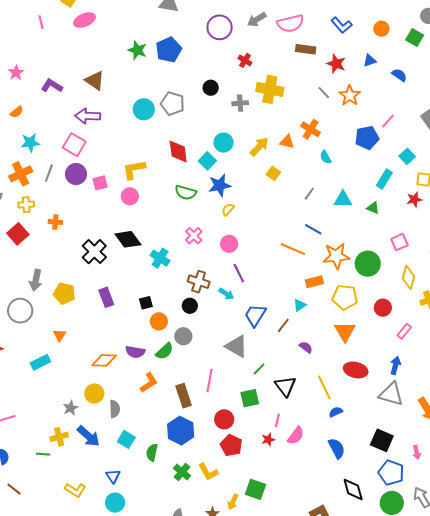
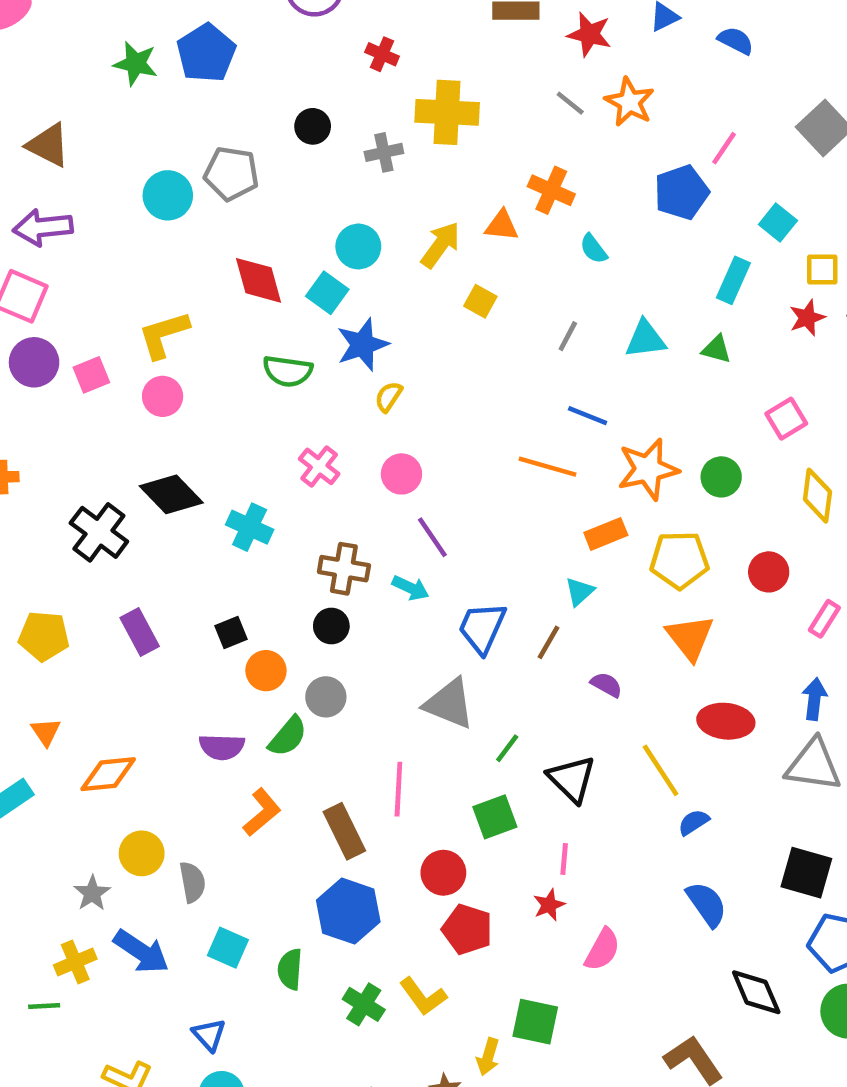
green circle: (368, 264) -> (721, 477), size x0.7
orange diamond: (104, 360) -> (108, 774), moved
pink semicircle: (296, 436) -> (602, 950), moved

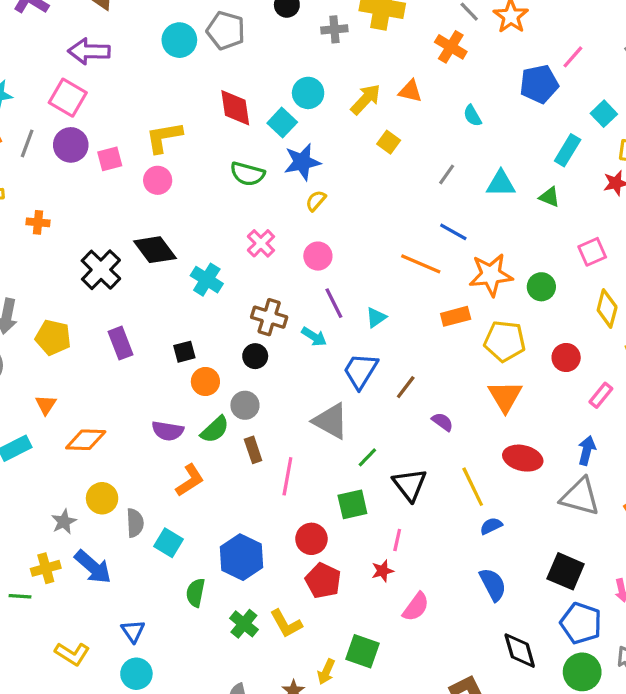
orange cross: (551, 190) -> (451, 47), moved
cyan triangle: (580, 592) -> (376, 317), moved
brown rectangle: (344, 831) -> (253, 450), moved, size x0.7
cyan square: (228, 948) -> (168, 543), moved

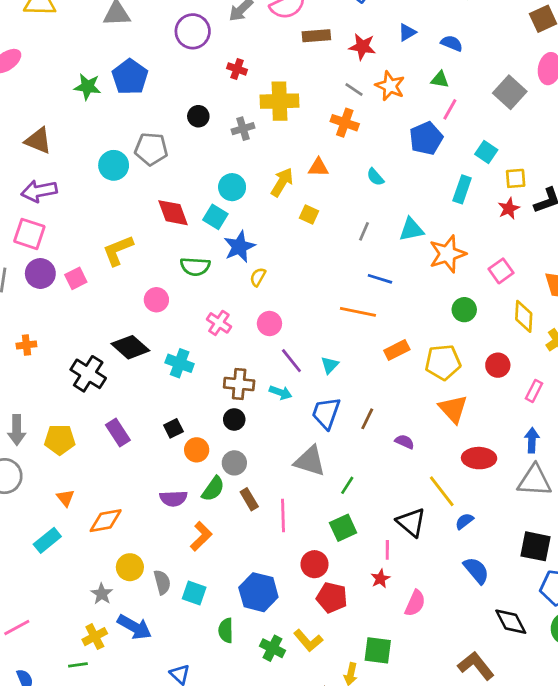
pink circle: (158, 180) -> (156, 300), moved
green triangle: (550, 197) -> (440, 80), moved
orange star: (491, 275) -> (447, 254), moved
black triangle: (410, 485) -> (411, 522), moved

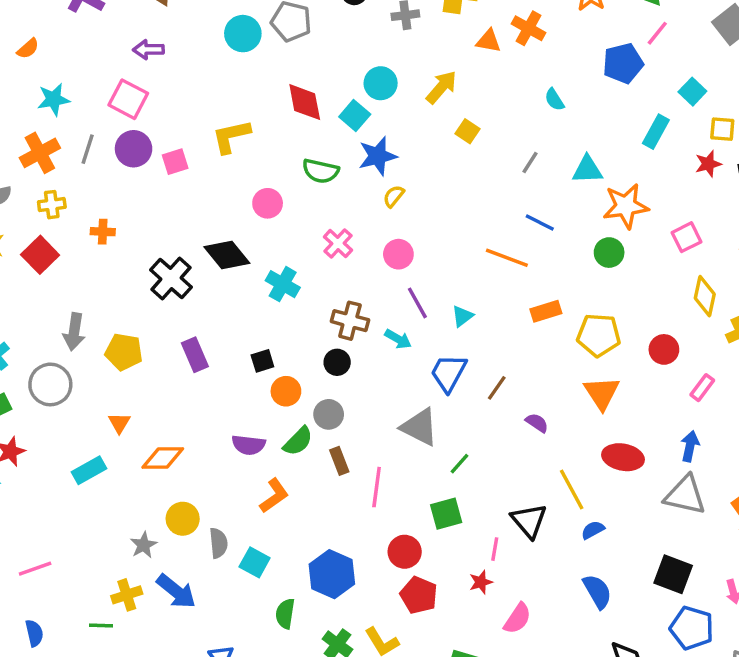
orange triangle: (318, 167) -> (489, 41), moved
purple arrow: (39, 191) -> (148, 50), size x0.7
green circle: (464, 310) -> (609, 253), moved

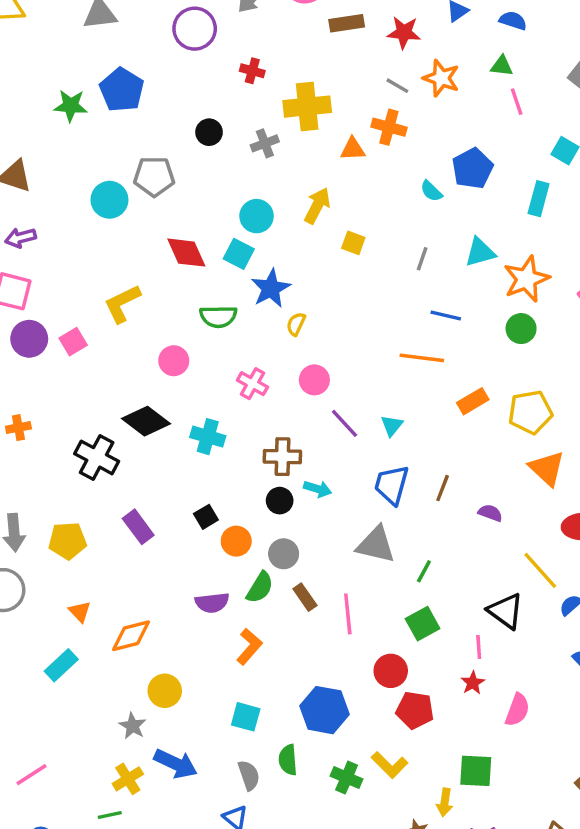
pink line: (657, 33) -> (517, 102), turned -44
blue pentagon: (623, 63) -> (473, 168), moved
cyan arrow: (398, 339) -> (318, 489), moved
gray semicircle: (218, 543) -> (249, 775), moved

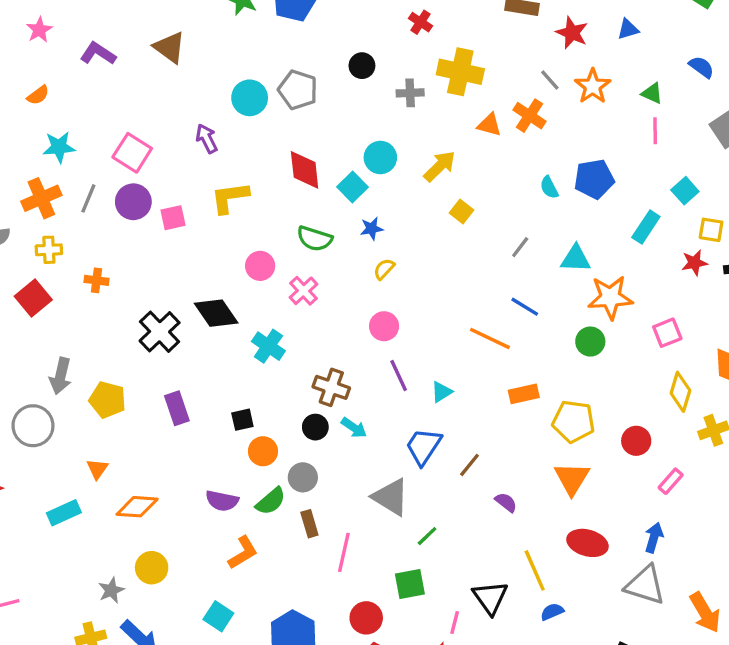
blue semicircle: (513, 21) -> (701, 67), moved
purple arrow: (20, 238) -> (207, 139), moved, turned 60
blue star: (271, 288) -> (372, 229), size x0.6
pink cross: (252, 384) -> (303, 291), moved

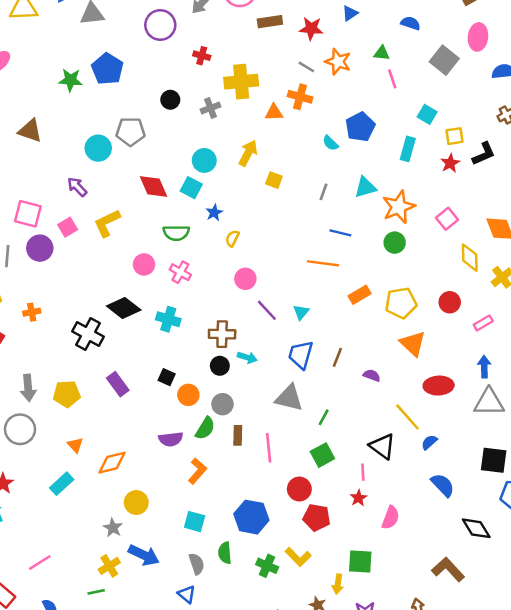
pink square: (173, 218) -> (68, 227), moved
black square: (242, 420) -> (167, 377), turned -35
pink rectangle: (671, 481) -> (483, 323), turned 36
brown rectangle: (309, 524) -> (238, 435), turned 36

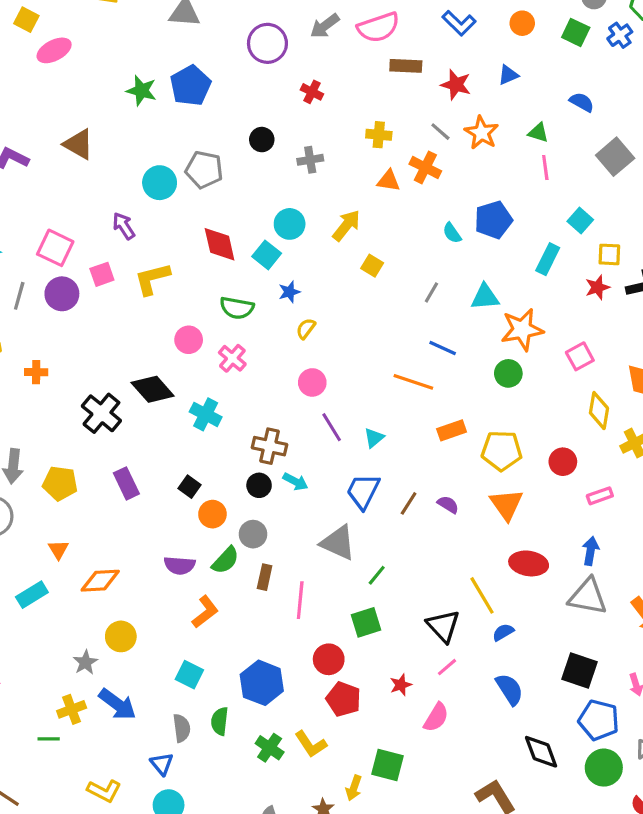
yellow cross: (241, 82) -> (379, 135), moved, size x0.6
purple semicircle: (372, 375) -> (448, 504), moved
pink line: (363, 472) -> (447, 667), moved, turned 42

